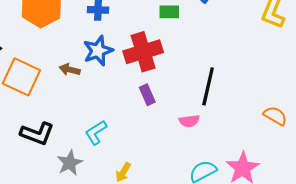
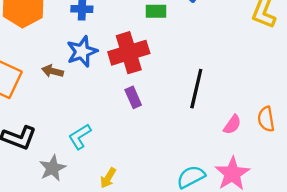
orange semicircle: (275, 116) -> (266, 119), turned -130
pink semicircle: (189, 121) -> (232, 125), moved, turned -48

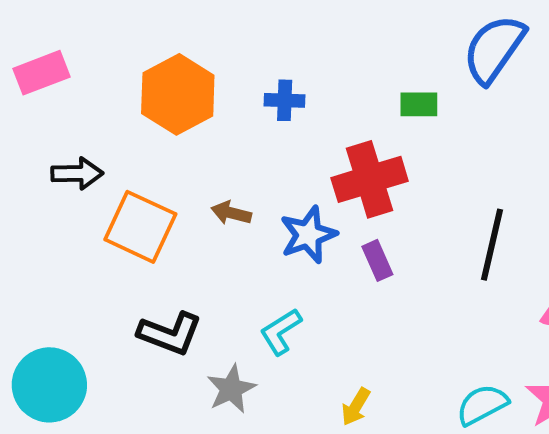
blue star: (82, 52) -> (308, 235), moved
yellow arrow: (108, 178) -> (356, 407), moved

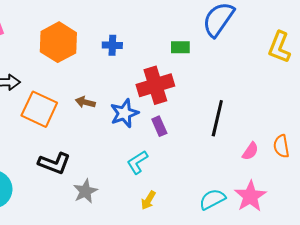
cyan L-shape: (281, 332) -> (137, 162), moved

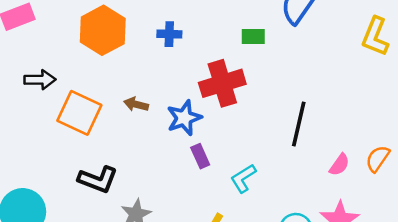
purple rectangle: (159, 126) -> (200, 156), moved
orange semicircle: (281, 146) -> (378, 159), turned 45
cyan L-shape: (137, 162) -> (243, 178), moved

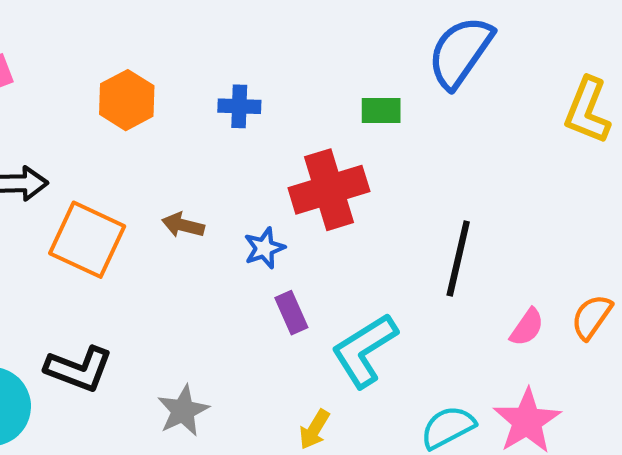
orange hexagon: (103, 30) -> (127, 100), size x0.7
blue star: (184, 118) -> (264, 248), size x0.7
cyan L-shape: (243, 178) -> (364, 350), size x1.5
black L-shape: (98, 180) -> (79, 369), moved

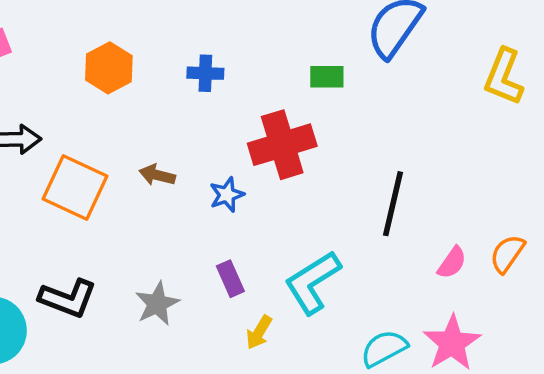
purple rectangle: (291, 313) -> (230, 279), moved
gray star: (183, 411) -> (157, 304), moved
yellow arrow: (314, 429) -> (259, 332), moved

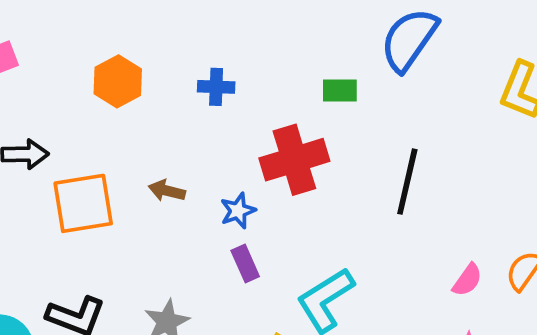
orange square: (75, 188) -> (83, 203), turned -34
black line: (393, 204) -> (407, 182), moved
purple rectangle: (230, 279) -> (245, 263), moved

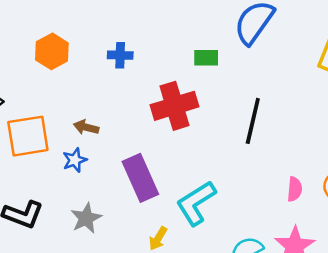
blue star: (238, 211) -> (75, 160), moved
purple rectangle: (245, 263) -> (140, 178), size x1.8
pink semicircle: (467, 280) -> (295, 189), turned -30

